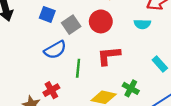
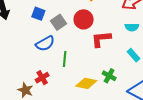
cyan semicircle: (142, 24) -> (132, 27), moved
red L-shape: (109, 56) -> (101, 39), moved

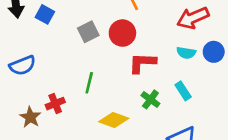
blue square: (38, 14) -> (45, 14), moved
blue semicircle: (45, 44) -> (22, 65), moved
green cross: (109, 76) -> (150, 99), moved

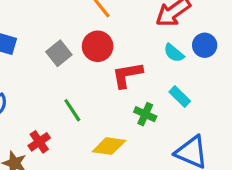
cyan semicircle: (186, 53) -> (174, 53), turned 42
green line: (89, 83) -> (72, 110), turned -35

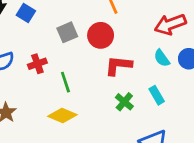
red cross: (39, 142) -> (37, 64), moved
yellow diamond: (109, 146) -> (62, 115), moved

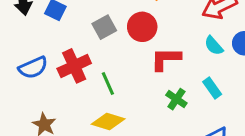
red cross: (37, 64) -> (74, 66), size x1.5

